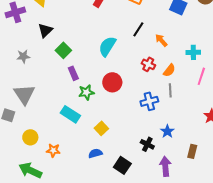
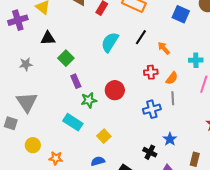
black triangle: (45, 30) -> (48, 38), turned 42
cyan semicircle: (107, 46) -> (110, 42), moved
red cross: (148, 64) -> (151, 72), turned -32

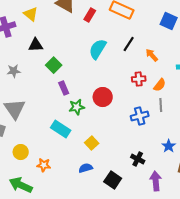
blue star: (170, 139) -> (169, 146), moved

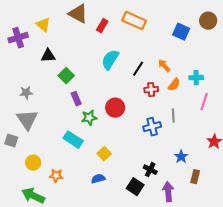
black line: (129, 44) -> (138, 69), moved
gray star: (14, 71) -> (26, 93), moved
orange semicircle: (160, 85) -> (174, 85), moved
black square: (113, 180) -> (135, 187), moved

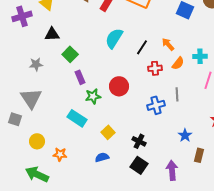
gray star: (26, 93) -> (36, 64), moved
black cross: (150, 170) -> (139, 141), moved

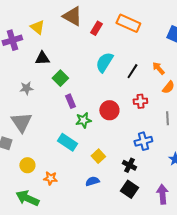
red cross: (155, 68) -> (140, 101), moved
blue cross: (156, 105) -> (143, 141), moved

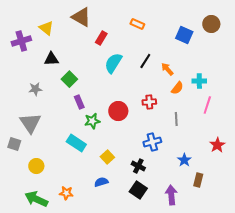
orange rectangle: (128, 23) -> (137, 24), size x0.6
red rectangle: (96, 28) -> (101, 38), moved
black line: (132, 71) -> (145, 61), moved
orange star: (50, 178) -> (66, 193), moved

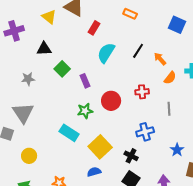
yellow triangle: (46, 28) -> (49, 17), moved
purple rectangle: (79, 102) -> (85, 81), moved
yellow square: (107, 157) -> (100, 147), size x1.6

